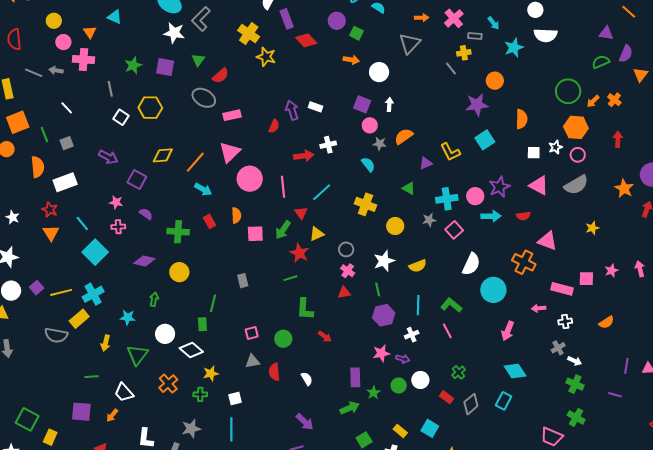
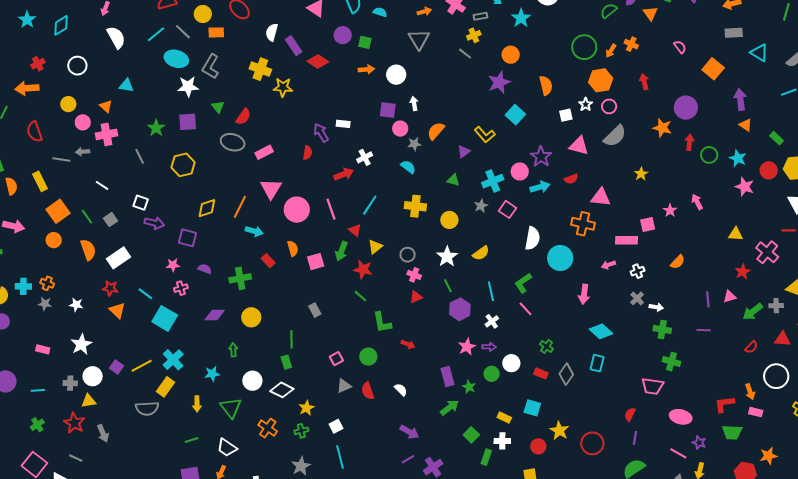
white square: (121, 117) -> (141, 203), moved
green line: (290, 278) -> (360, 296), turned 72
green L-shape: (451, 305) -> (523, 283), turned -60

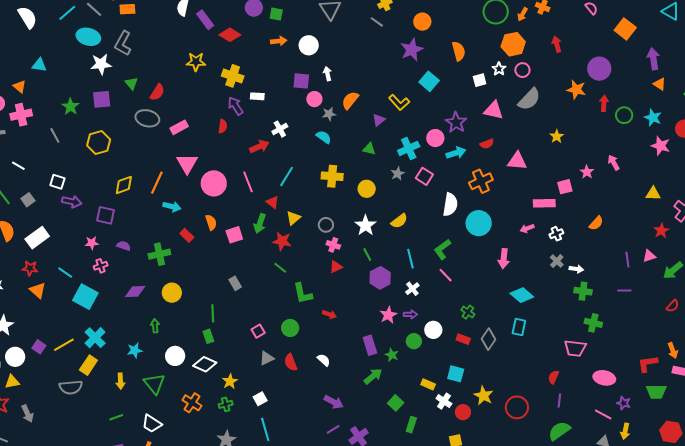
yellow cross: (260, 69) -> (233, 76), moved
orange cross: (583, 224) -> (481, 181), moved, turned -35
white cross: (502, 441) -> (444, 401), moved, turned 35

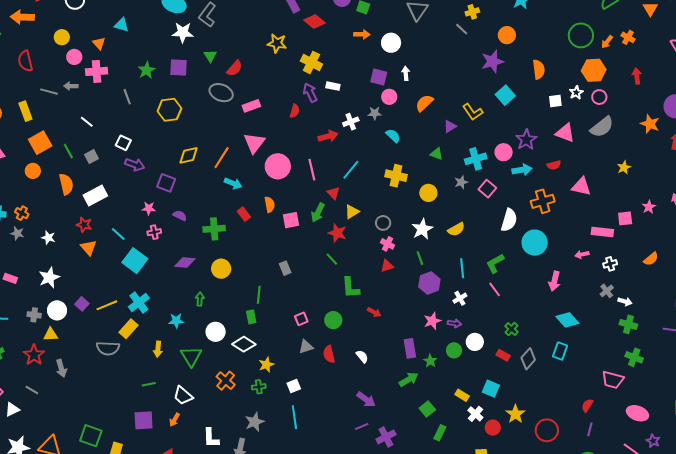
gray star: (329, 114) -> (375, 113), moved

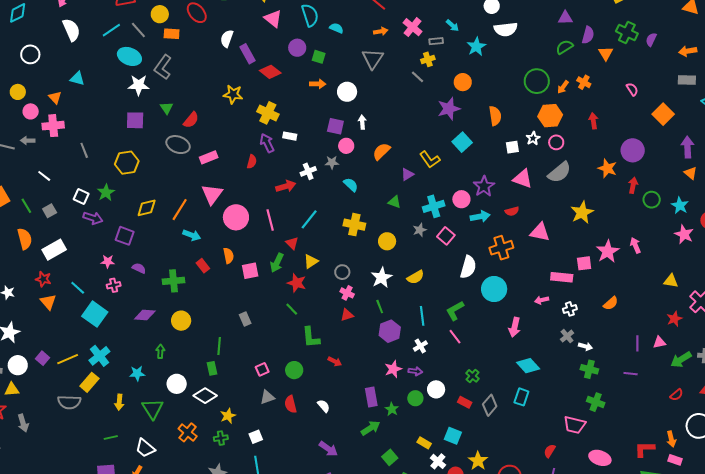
green star: (147, 70) -> (106, 193), moved
yellow star: (624, 167) -> (582, 212), size x1.6
pink star: (649, 207) -> (608, 251), size x1.6

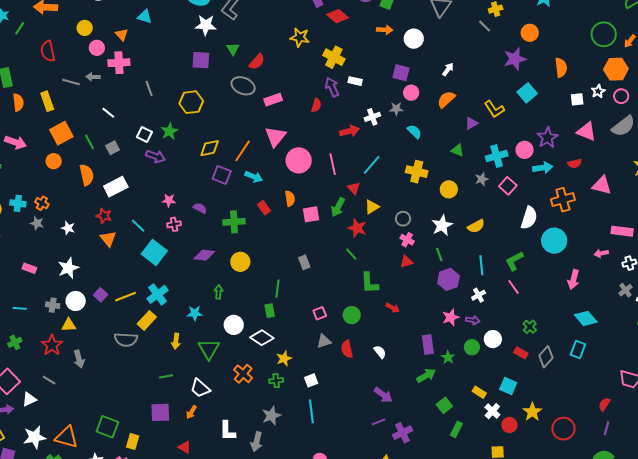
white arrow: (362, 122) -> (448, 69), moved, turned 40
purple square: (125, 236) -> (222, 175), moved

